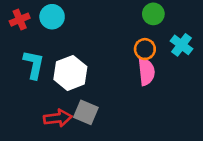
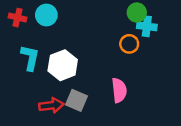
red cross: (20, 20) -> (18, 18), turned 36
cyan cross: (181, 45) -> (147, 26), moved, turned -30
pink semicircle: (146, 72) -> (119, 90), moved

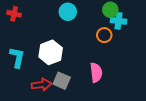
cyan circle: (46, 15) -> (68, 12), moved
cyan L-shape: (30, 58) -> (17, 57), moved

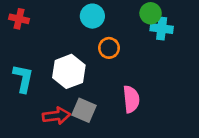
orange circle: (104, 35) -> (109, 48), moved

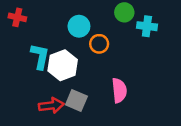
green circle: (151, 13) -> (124, 12), moved
cyan circle: (92, 16) -> (79, 26), moved
cyan L-shape: (23, 78) -> (40, 56), moved

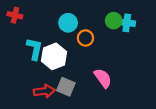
green circle: (124, 12) -> (114, 21), moved
pink semicircle: (119, 90) -> (103, 78), turned -30

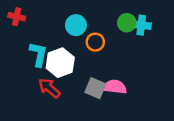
pink semicircle: (103, 78) -> (115, 87), turned -48
gray square: (66, 87) -> (95, 88), moved
red arrow: (44, 91) -> (49, 88), moved, turned -132

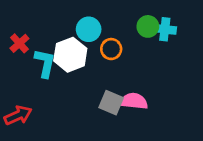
red cross: (17, 17) -> (19, 43), moved, turned 35
white hexagon: (60, 63) -> (70, 55), moved
red arrow: (49, 88) -> (18, 115), moved, turned 115

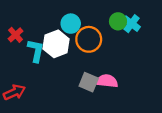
cyan cross: (165, 29) -> (132, 24), turned 30
orange circle: (111, 49) -> (89, 39), size x1.5

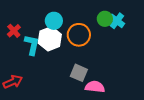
cyan circle: (71, 24) -> (54, 21), moved
pink semicircle: (107, 81) -> (95, 87), moved

